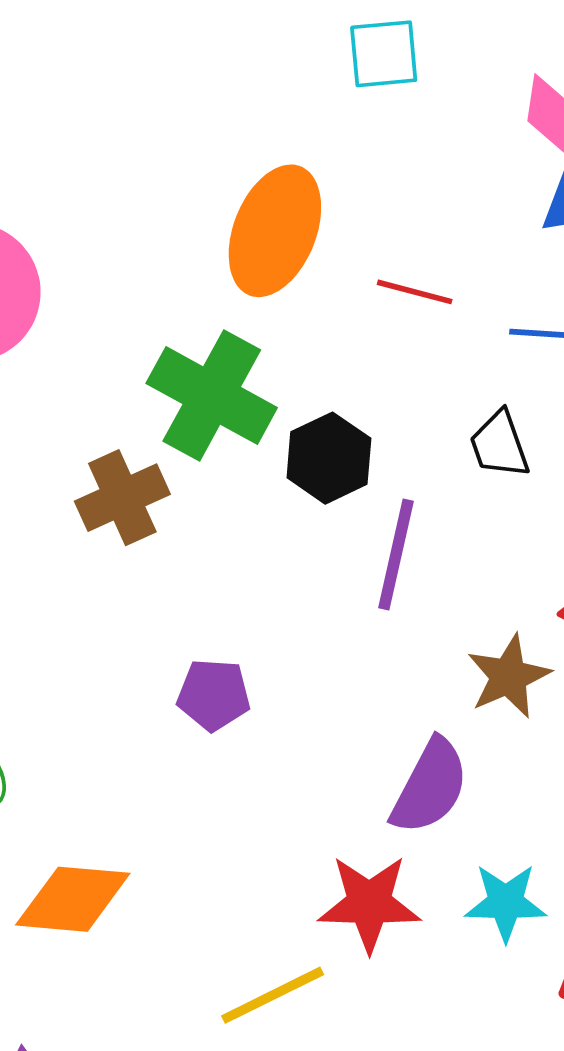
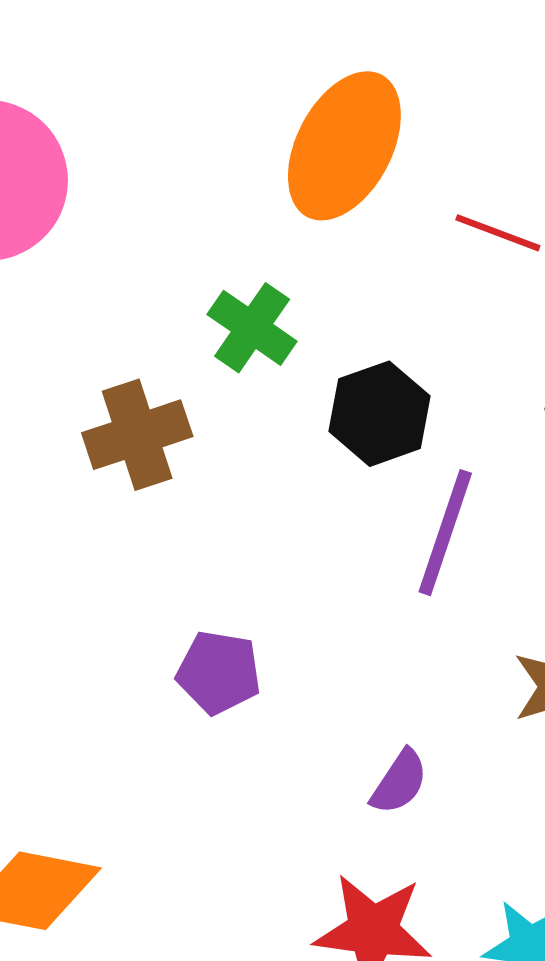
green cross: (212, 396) -> (252, 328), size x0.6
purple semicircle: (430, 786) -> (399, 782), moved, size x0.6

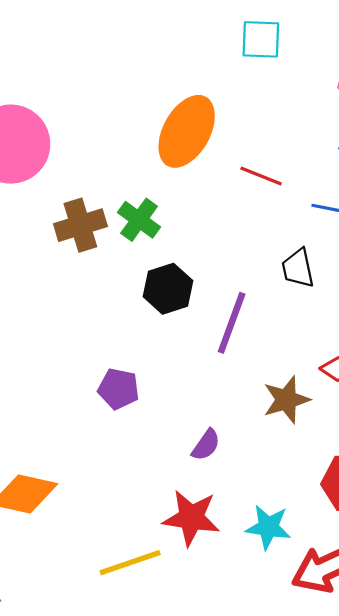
black hexagon: (380, 414) -> (168, 289), moved
brown cross: (137, 435) -> (80, 225), moved

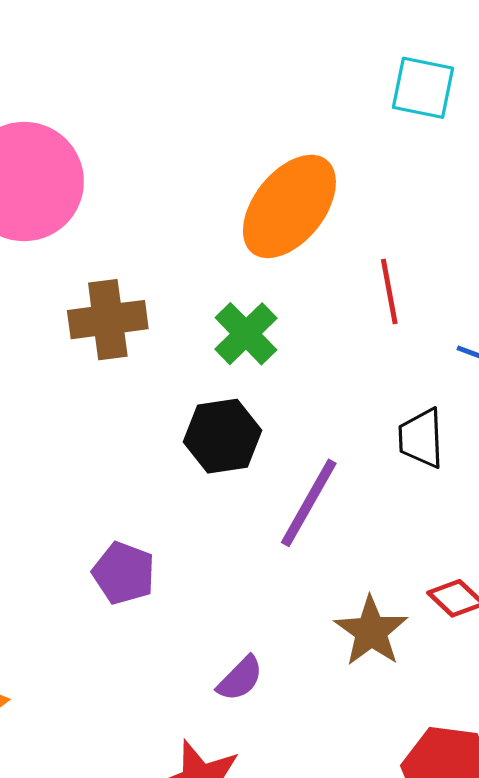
red line: (261, 176) -> (389, 292), turned 48
green cross: (139, 220) -> (246, 334), moved
brown star: (286, 400) -> (371, 631), turned -30

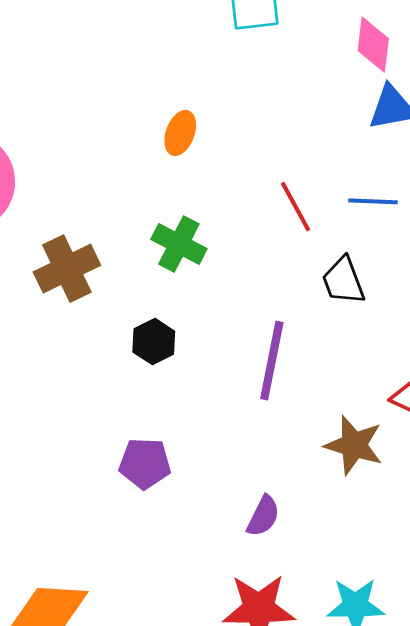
orange ellipse: (289, 206) -> (180, 133), size x0.5
red line: (389, 292) -> (295, 207), moved
black hexagon: (222, 436) -> (154, 342), moved, size x0.7

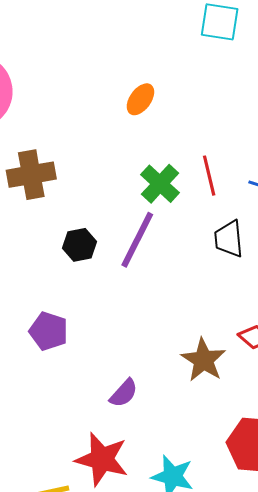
green cross: (179, 244) -> (160, 184), moved
purple line: (272, 361) -> (137, 240), moved

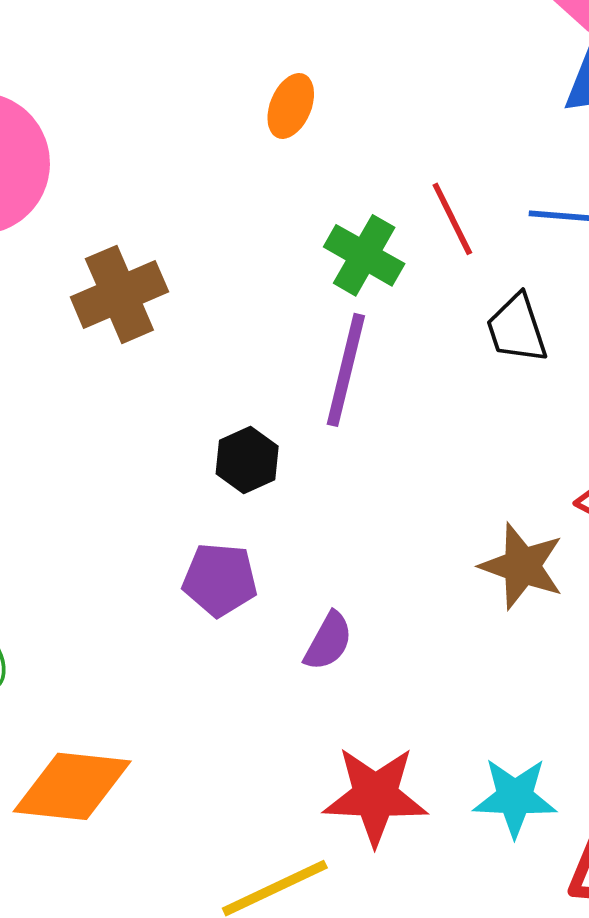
black hexagon: (79, 245) -> (247, 460), moved
purple semicircle: (124, 393) -> (328, 641), moved

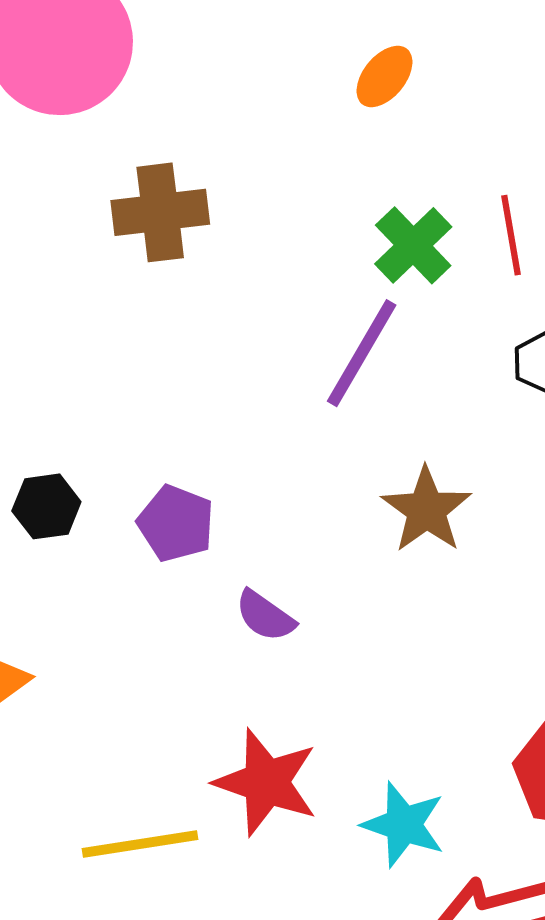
black hexagon: (247, 460) -> (46, 506), moved
brown star: (522, 566) -> (426, 510), moved
purple semicircle: (328, 641) -> (265, 616), turned 80

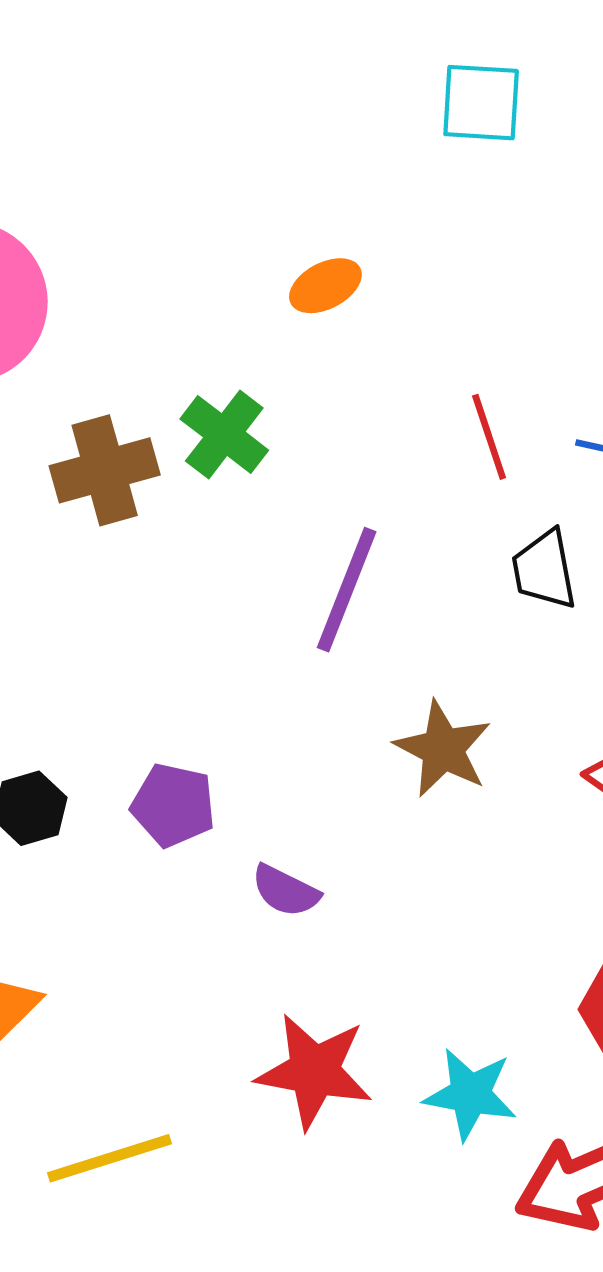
orange ellipse: (384, 76) -> (325, 286), turned 32
green cross: (413, 245) -> (224, 435), moved
yellow line: (140, 844) -> (109, 1158), moved

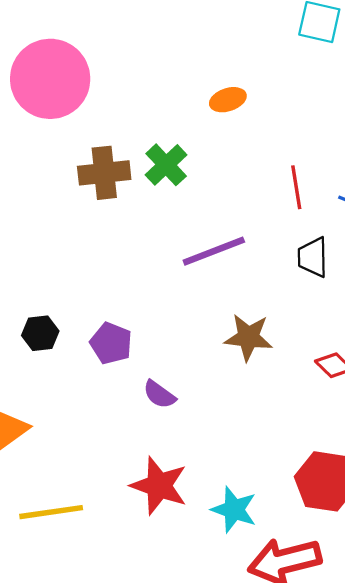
purple line: (347, 590) -> (214, 251), turned 38
brown star: (443, 749) -> (248, 337), turned -30

